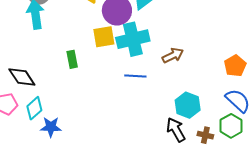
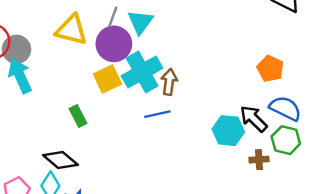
brown arrow: (173, 55) -> (169, 82), moved, turned -40
black diamond: (22, 77) -> (60, 160), moved
black arrow: (176, 130) -> (254, 119), moved

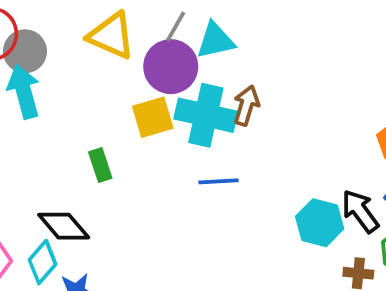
cyan triangle: (140, 22) -> (215, 41), turned 32
cyan cross: (142, 72) -> (206, 115), turned 33
brown arrow: (169, 82) -> (246, 105), moved

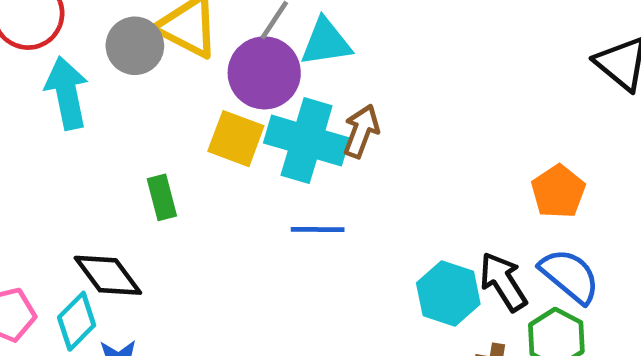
gray circle: (25, 51) -> (135, 46), moved
yellow square: (153, 117) -> (236, 139), turned 33

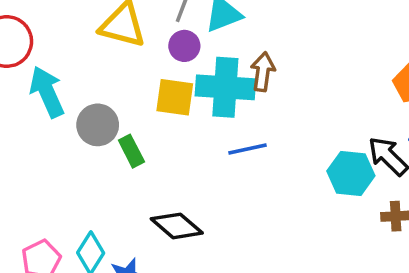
gray circle: (135, 46) -> (98, 125), moved
purple circle: (264, 73) -> (184, 46), size x0.6
black diamond: (108, 275) -> (177, 226), moved

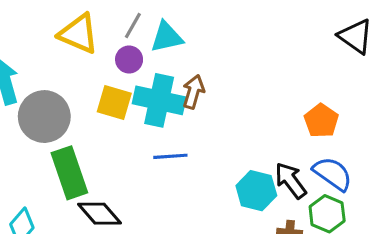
gray circle: (98, 125) -> (44, 117), size x1.4
green rectangle: (131, 151) -> (69, 173), moved, size x1.8

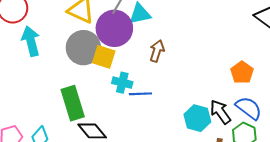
purple circle: (129, 59) -> (114, 28), size x2.0
cyan cross: (159, 100) -> (122, 83), moved, size x0.6
gray circle: (44, 117) -> (83, 48), moved

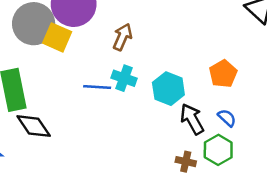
cyan cross: (122, 83) -> (124, 78), moved
blue semicircle: (249, 108) -> (227, 118), size x0.6
cyan hexagon: (197, 118) -> (168, 89), moved

